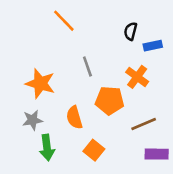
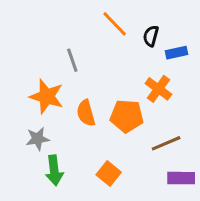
orange line: (64, 21) -> (115, 24), moved
gray line: (87, 66) -> (72, 60), moved
orange semicircle: (74, 117) -> (86, 113), moved

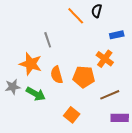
black semicircle: (151, 36) -> (97, 11), moved
gray star: (38, 139) -> (13, 87), moved
green arrow: (54, 170) -> (36, 94), moved, turned -54

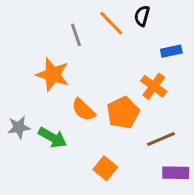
gray line: (48, 40) -> (76, 35), moved
orange star: (31, 64) -> (53, 74), moved
orange semicircle: (57, 75) -> (83, 110), turned -30
orange pentagon: (84, 77) -> (123, 113), turned -30

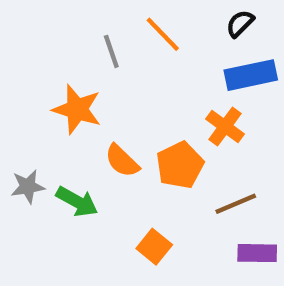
black semicircle: (142, 16) -> (240, 24), moved, turned 30
blue rectangle: (171, 51) -> (251, 75), size x1.6

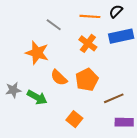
orange line: (163, 34) -> (90, 16), moved, turned -42
gray line: (111, 51) -> (54, 25), turned -35
orange cross: (225, 127) -> (88, 43), moved

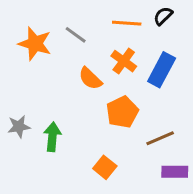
blue rectangle: (121, 36) -> (162, 70), moved, turned -50
orange star: (37, 53) -> (35, 44), moved
orange semicircle: (59, 78) -> (90, 79), moved
green arrow: (37, 97) -> (52, 137), turned -114

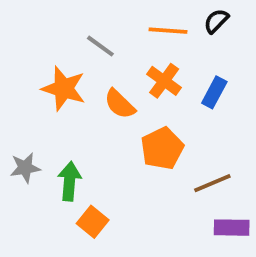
orange star: (35, 44) -> (64, 89), moved
blue rectangle: (162, 70) -> (214, 92), size x0.7
orange square: (105, 167) -> (93, 222), moved

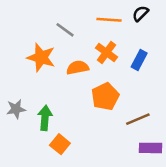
orange semicircle: (120, 104) -> (78, 68), turned 125

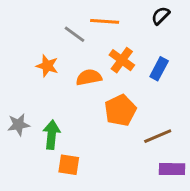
orange line: (109, 20) -> (105, 21), moved
orange star: (41, 58) -> (47, 66), size x0.7
orange square: (60, 144) -> (69, 165), turned -30

